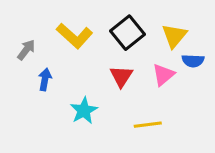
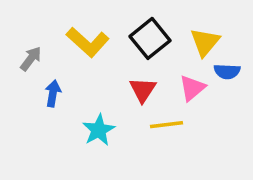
yellow line: (148, 125) -> (167, 125), moved

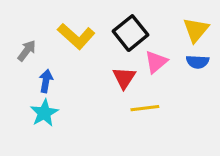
yellow triangle: (205, 42) -> (196, 30), moved
pink triangle: (192, 88) -> (156, 62), moved
cyan star: (99, 130) -> (44, 113), moved

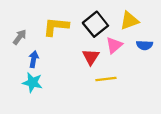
yellow triangle: (196, 30) -> (129, 21), moved, turned 30
yellow L-shape: (76, 36) -> (56, 27), turned 144
cyan star: (44, 113) -> (32, 83), turned -30

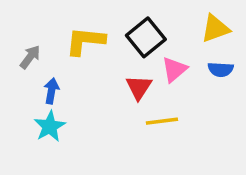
yellow triangle: (129, 21) -> (215, 28), moved
cyan star: (32, 83) -> (50, 126), turned 30

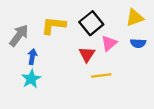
gray arrow: (30, 57) -> (19, 35), size x1.5

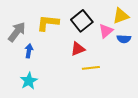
pink triangle: (109, 43) -> (106, 31), moved
red triangle: (87, 54) -> (78, 49), turned 35
cyan star: (31, 79) -> (29, 81), moved

